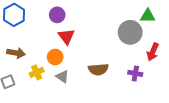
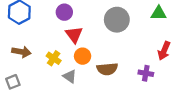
gray circle: (130, 32) -> (117, 20), moved
orange circle: (55, 57) -> (83, 56), moved
yellow cross: (37, 72) -> (54, 58), moved, turned -32

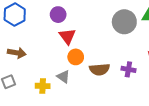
gray circle: (117, 20) -> (124, 22), moved
yellow cross: (54, 58) -> (43, 86), moved, turned -32
purple cross: (146, 73) -> (128, 69), moved

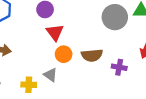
brown semicircle: (100, 69) -> (92, 55), moved

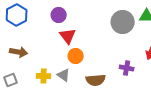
brown semicircle: (92, 55) -> (96, 80), moved
yellow cross: (29, 85) -> (44, 76), moved

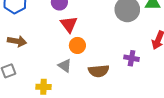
yellow cross: (44, 76) -> (43, 87), moved

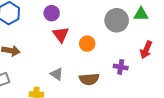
orange circle: (77, 45) -> (87, 44), moved

